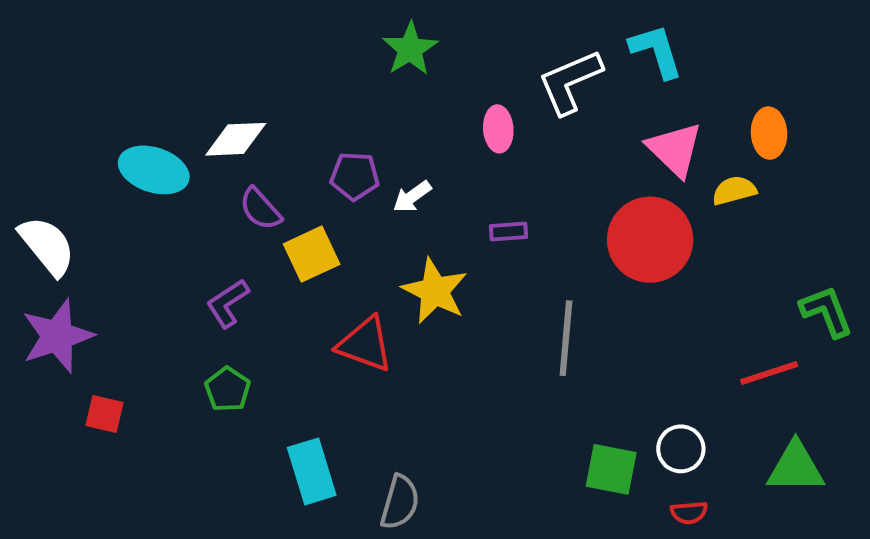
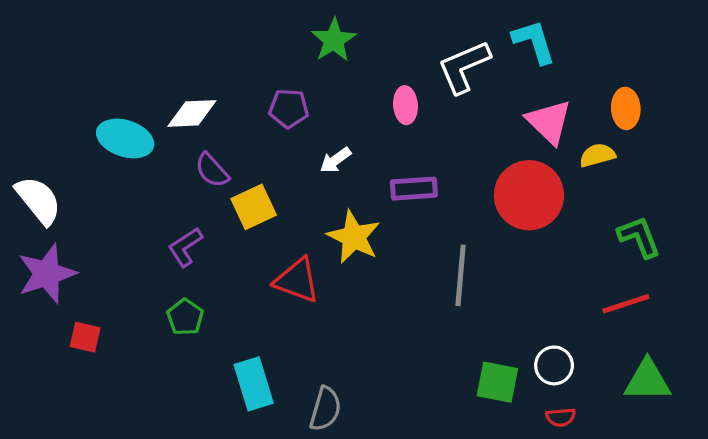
purple pentagon: (355, 176) -> (289, 108), moved
purple rectangle: (509, 231) -> (414, 189), size x1.5
green L-shape: (826, 311) -> (639, 237), moved

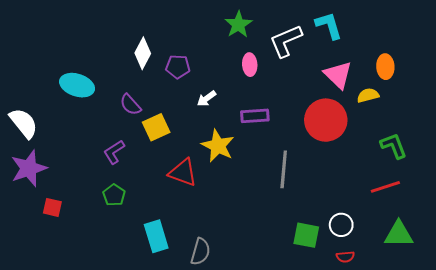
green star: (334, 40) -> (238, 24), moved
white diamond: (192, 113) -> (143, 53), moved, turned -60

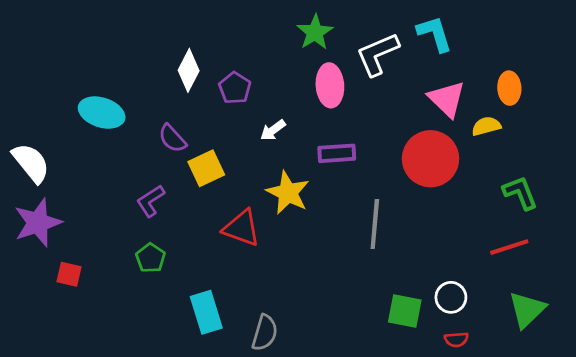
pink ellipse: (250, 65) -> (330, 85), size x1.4
purple pentagon: (178, 67) -> (235, 88), turned 30
green triangle: (399, 234) -> (527, 310), turned -44

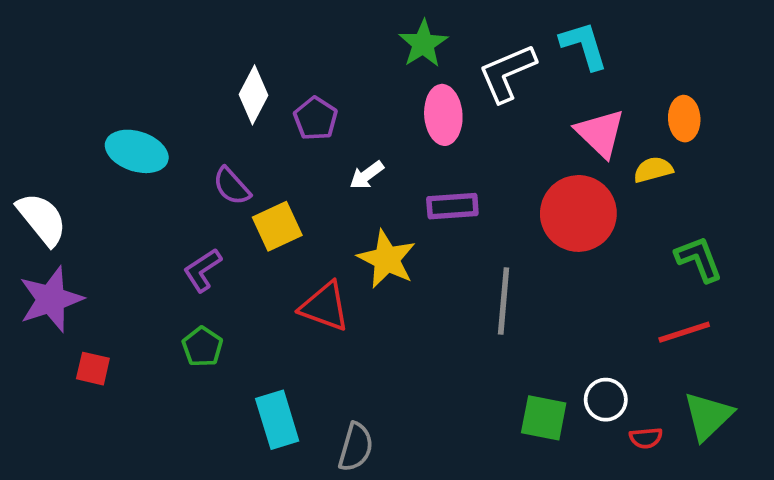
red semicircle: (456, 339) -> (646, 438), moved

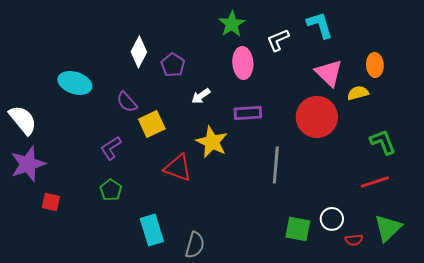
white L-shape: (507, 73) -> (278, 40), size x0.7

